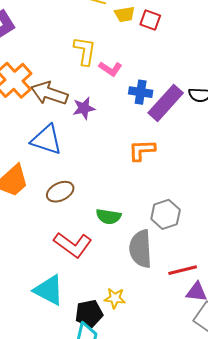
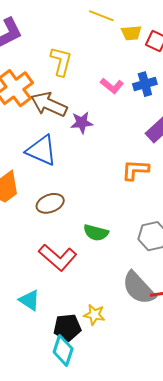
yellow L-shape: (85, 51) -> (61, 61), moved
blue cross: (141, 92) -> (145, 84), moved, turned -30
gray semicircle: (141, 249) -> (139, 288), moved, turned -45
cyan triangle: (49, 290) -> (29, 300), size x0.7

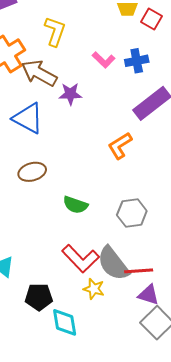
orange L-shape: (135, 170) -> (120, 146), turned -40
red L-shape: (58, 257) -> (81, 259), moved
yellow star: (94, 315) -> (94, 289), moved
cyan diamond: (63, 350) -> (65, 322), moved, turned -32

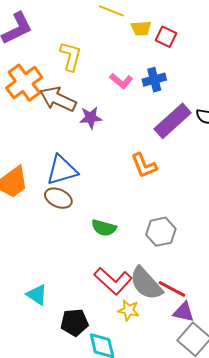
blue triangle: (28, 118) -> (62, 170), moved, turned -40
orange L-shape: (120, 146) -> (144, 165), turned -76
brown ellipse: (32, 172) -> (58, 198), turned 44
red line: (139, 271) -> (172, 289), turned 36

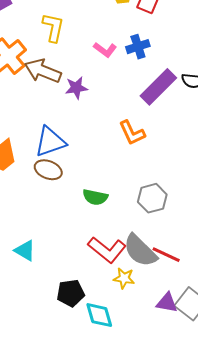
cyan triangle: (37, 295) -> (25, 251), moved
purple triangle: (184, 312) -> (167, 303), moved

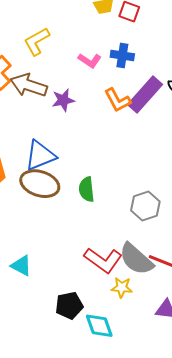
yellow L-shape: (53, 27) -> (37, 41), turned -128
blue cross: (138, 47) -> (122, 55), turned 30
orange L-shape: (132, 133) -> (117, 100), moved
brown ellipse: (48, 170) -> (40, 184), size x1.4
green semicircle: (95, 197) -> (87, 189), moved, turned 75

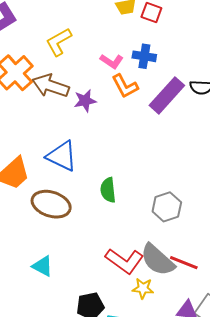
orange L-shape: (117, 100) -> (125, 86), moved
blue triangle: (40, 155) -> (62, 156), turned 48
brown ellipse: (40, 184) -> (51, 204), moved

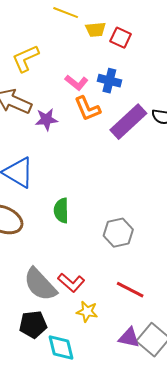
gray semicircle: (157, 260) -> (40, 284), moved
red L-shape: (124, 261) -> (71, 283), size x0.7

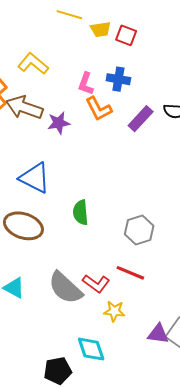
yellow L-shape: (26, 58) -> (33, 64), turned 68
pink L-shape: (76, 83) -> (86, 84), turned 75
purple rectangle: (128, 122) -> (141, 119), size x0.7
red line: (130, 290) -> (130, 273), moved
black pentagon: (33, 324) -> (58, 371), moved

